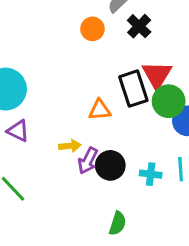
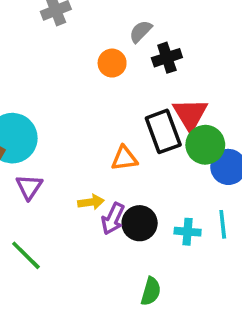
black cross: (139, 26) -> (167, 58), turned 30
purple triangle: (18, 131) -> (29, 187), turned 40

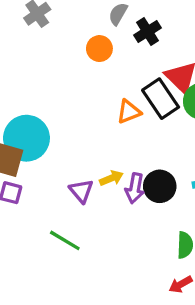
orange triangle: (124, 158) -> (129, 112), moved
purple triangle: (29, 187) -> (81, 191), moved

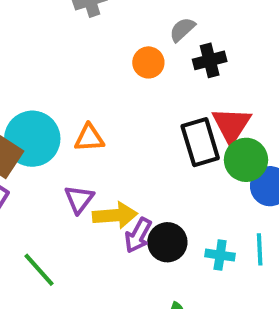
orange triangle: (129, 112) -> (89, 138), moved
yellow arrow: (111, 178) -> (115, 215), size x1.5
purple triangle: (81, 191) -> (79, 199), moved

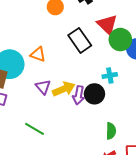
orange triangle: (89, 138) -> (38, 54), turned 42
black rectangle: (200, 142) -> (80, 40), moved
cyan cross: (220, 255) -> (110, 75), moved

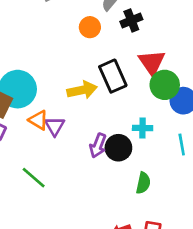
orange triangle: (38, 54) -> (38, 120), moved
yellow arrow: (64, 89) -> (82, 90), moved
green semicircle: (111, 131) -> (143, 183), moved

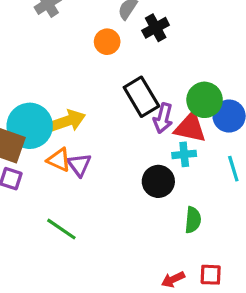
red triangle: (152, 62) -> (190, 127), moved, turned -36
yellow arrow: (82, 90) -> (67, 121), moved
purple arrow: (98, 146) -> (163, 118), moved

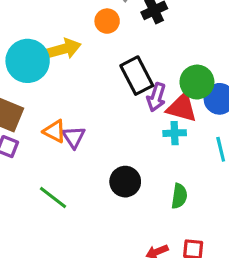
yellow arrow: (67, 121) -> (64, 49), moved
cyan circle: (30, 126) -> (28, 61), moved
black circle: (158, 181) -> (125, 182), moved

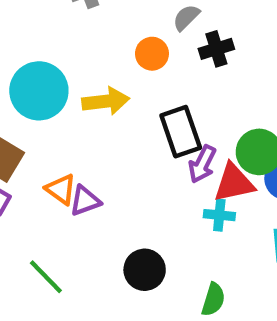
yellow arrow: (64, 49) -> (106, 101), moved
red triangle: (182, 108) -> (234, 183), turned -36
purple triangle: (74, 137) -> (85, 201), turned 35

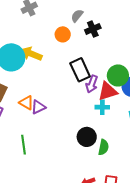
yellow arrow: (106, 101) -> (31, 54), moved, turned -145
black circle: (145, 270) -> (87, 137), moved
green line: (46, 277) -> (24, 145), turned 42

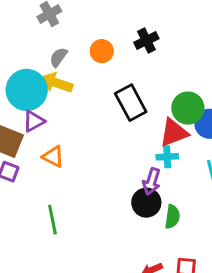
gray semicircle: (77, 16) -> (58, 57), moved
purple arrow: (92, 84) -> (152, 181), moved
purple triangle: (38, 107) -> (34, 121), moved

